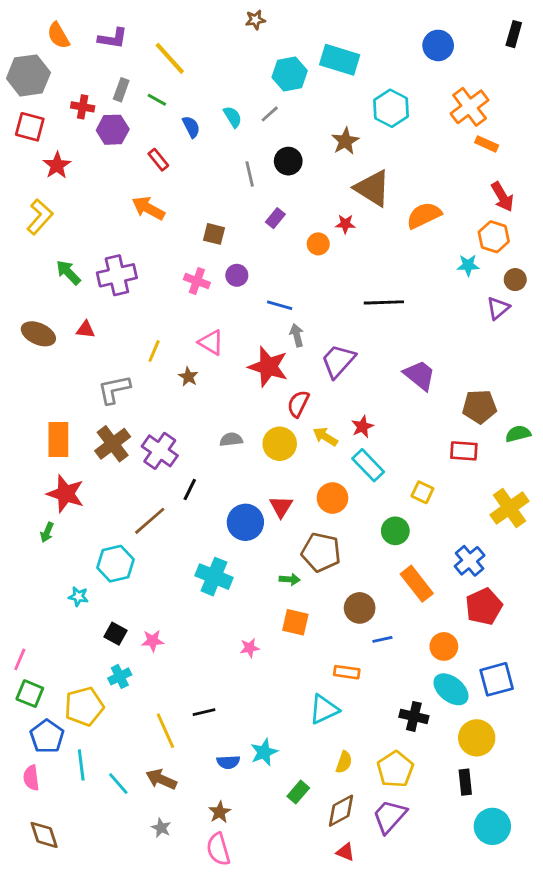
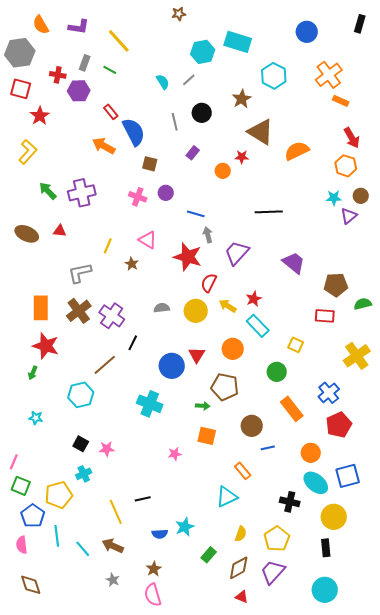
blue semicircle: (191, 127) -> (134, 132), moved, size x1.8
cyan star: (468, 265) -> (334, 198), moved
cyan star: (78, 597) -> (36, 418), moved
orange rectangle: (347, 672) -> (243, 471), turned 42
cyan circle: (492, 826) -> (325, 590), moved

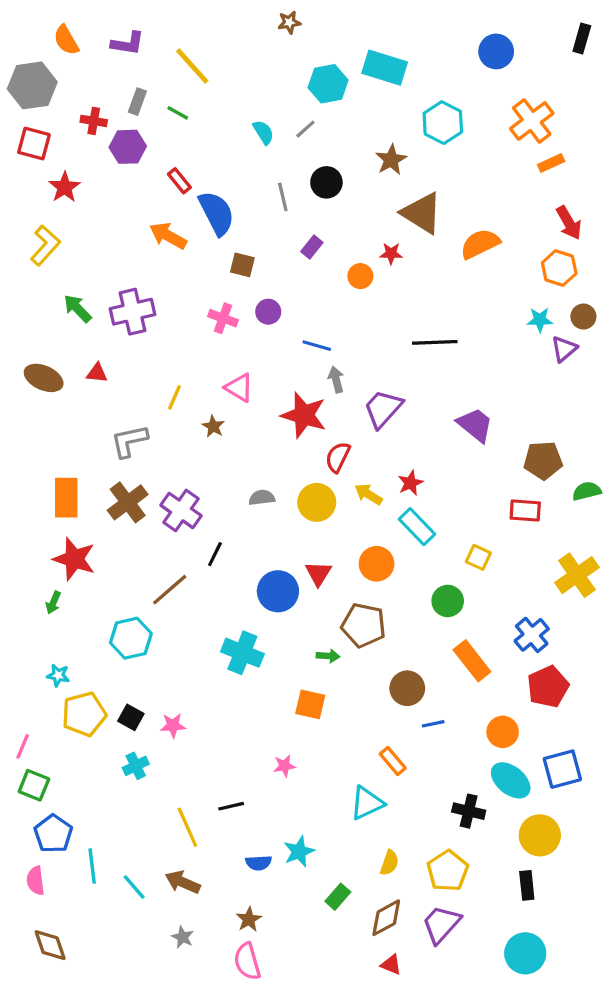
orange rectangle: (341, 101) -> (551, 163), turned -49
orange square: (207, 436) -> (310, 704), moved
pink star: (175, 454) -> (284, 766), moved
yellow pentagon: (59, 495) -> (84, 714), moved

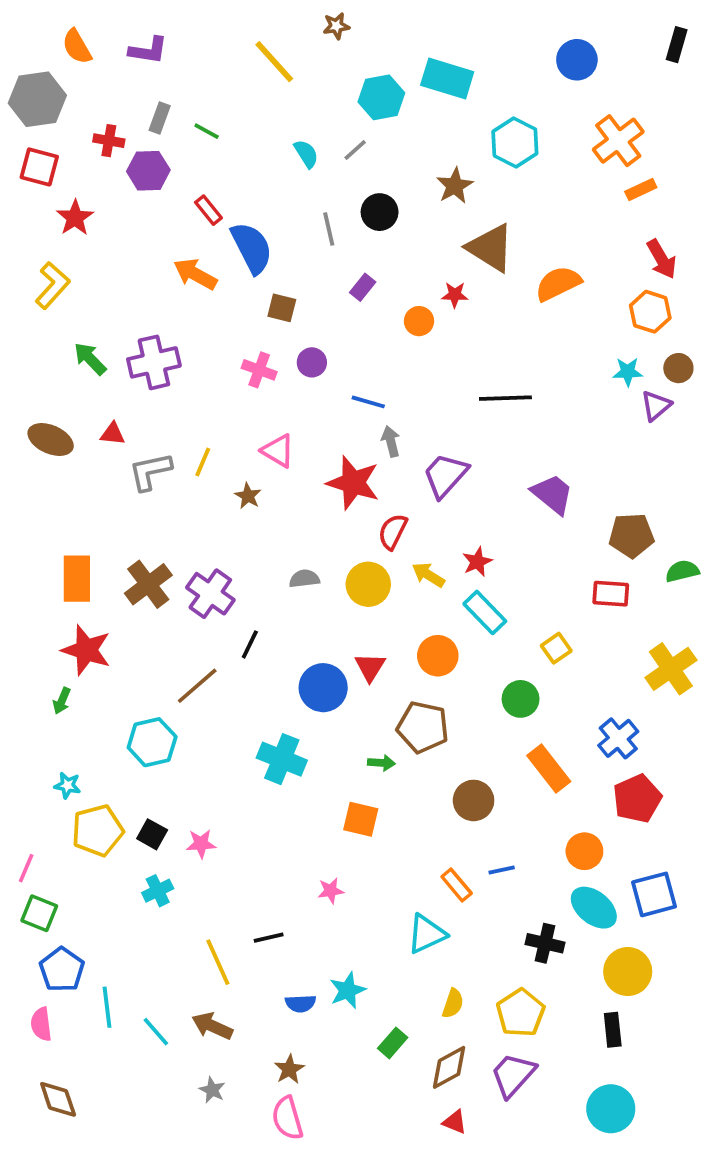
yellow line: (192, 66) -> (274, 62), moved
gray L-shape: (129, 441) -> (150, 471), moved
yellow square: (478, 557) -> (556, 648), turned 30
blue line: (433, 724) -> (502, 870), moved

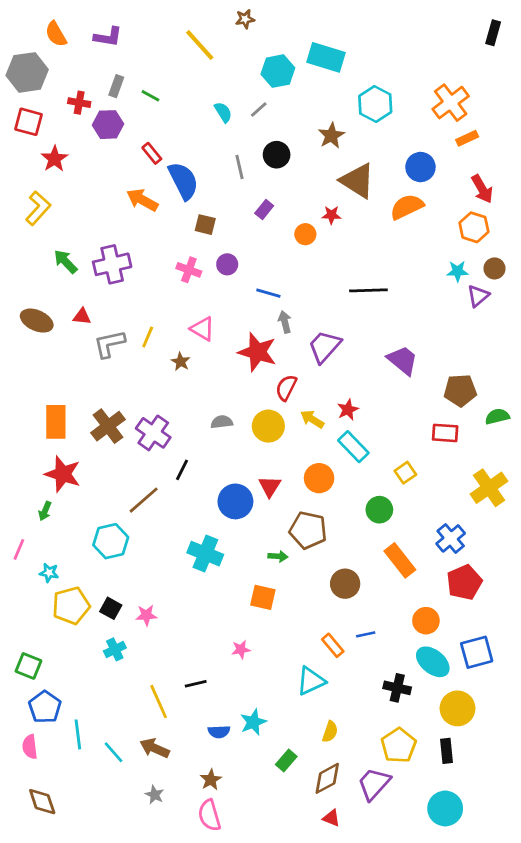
blue circle: (577, 60) -> (420, 167), moved
pink line: (26, 868) -> (19, 549), moved
yellow pentagon: (521, 1013) -> (399, 745), moved

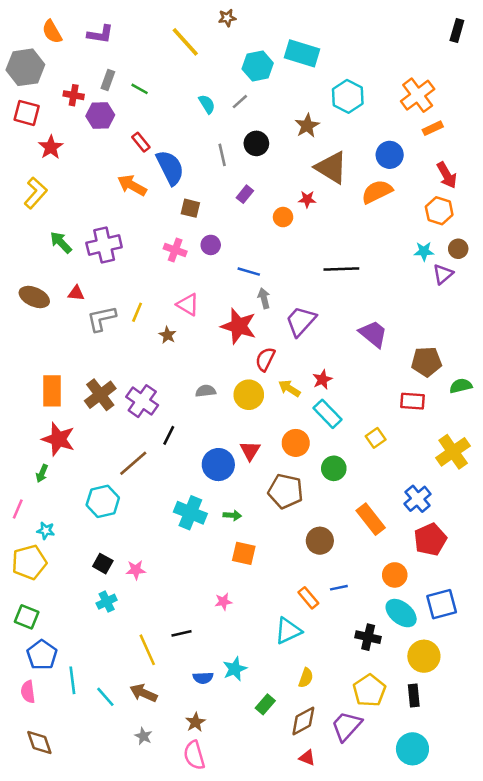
green circle: (379, 510) -> (334, 468), moved
green arrow: (278, 556) -> (232, 515), moved
yellow pentagon: (71, 606) -> (29, 562), moved

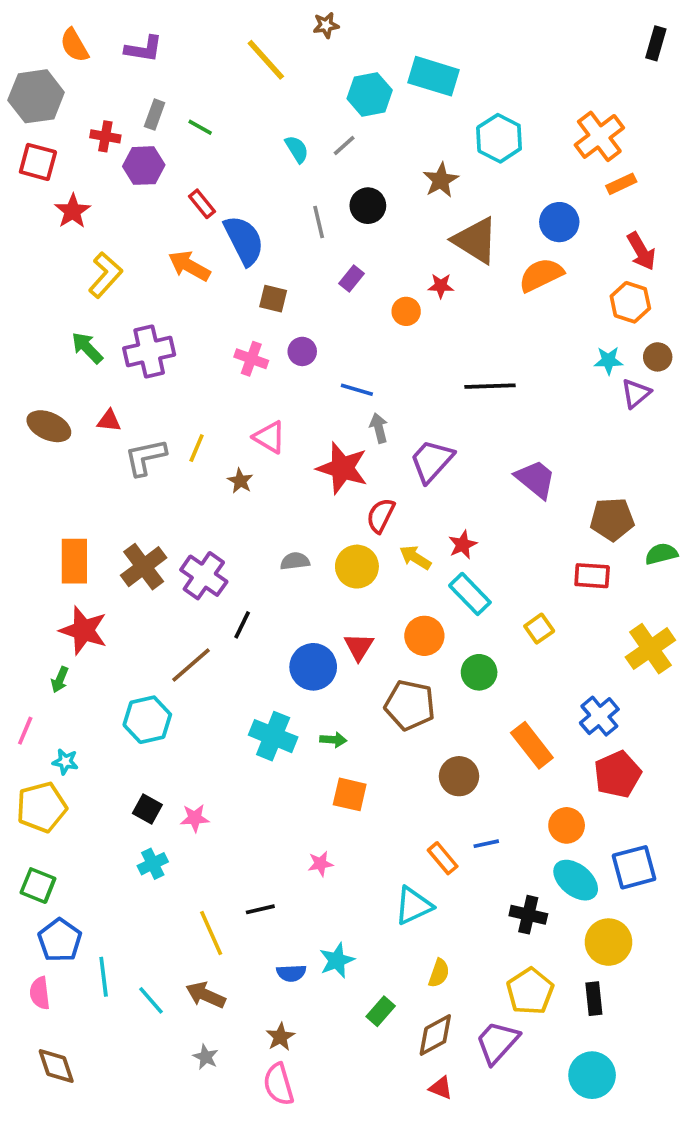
yellow L-shape: (36, 193) -> (105, 275), moved

